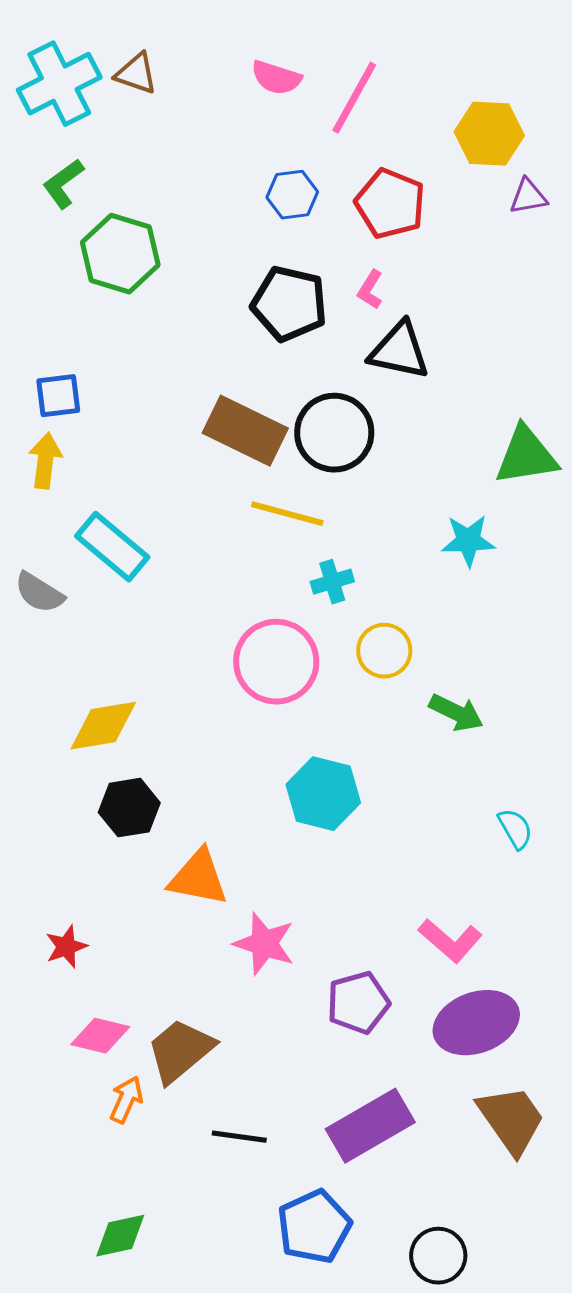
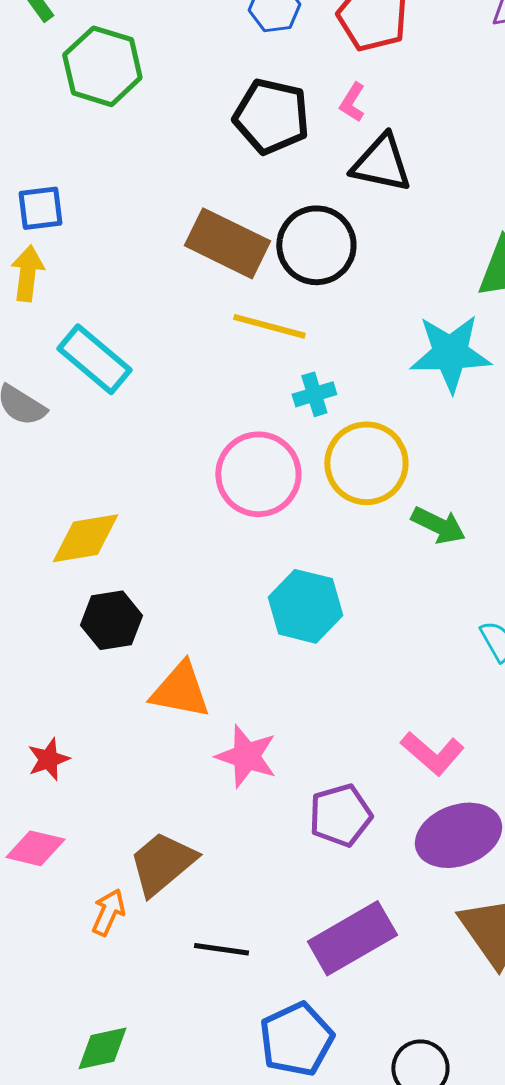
cyan star: (468, 541) -> (450, 353), size x1.5
yellow circle: (384, 651) -> (366, 463), size x1.5
pink diamond: (100, 1036) -> (35, 848), moved

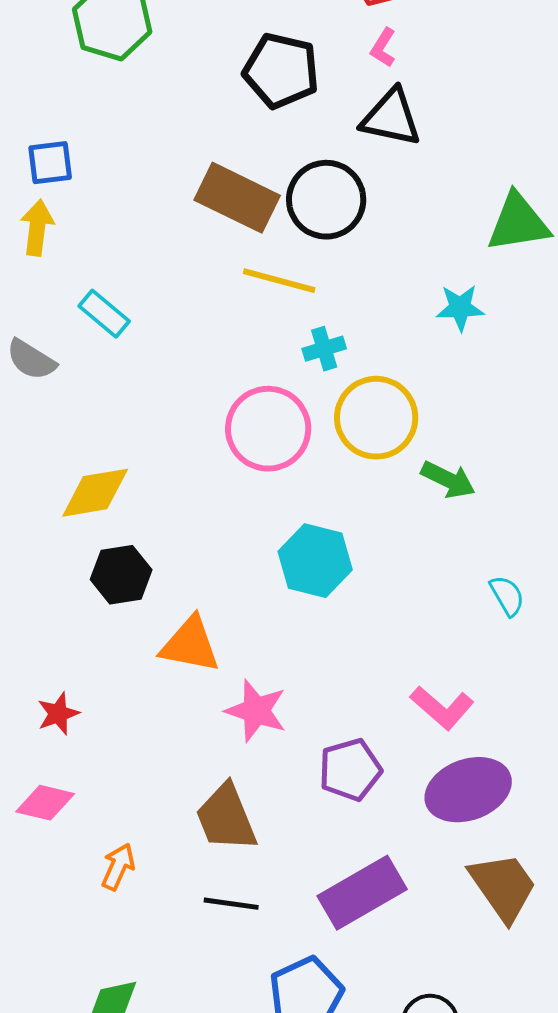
pink L-shape: (352, 102) -> (383, 48), moved
cyan star: (450, 353) -> (460, 308), size x0.6
cyan rectangle: (94, 359) -> (104, 314), size x0.7
brown trapezoid: (162, 863) -> (226, 818), moved, turned -72

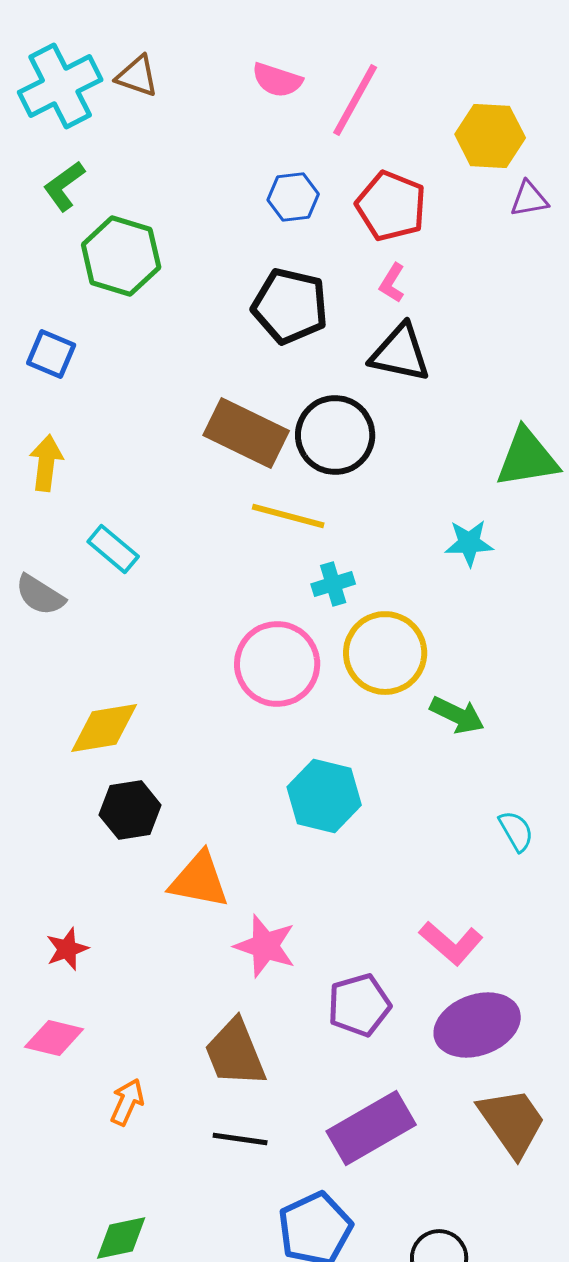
blue square: (50, 163) -> (51, 354), moved, turned 30

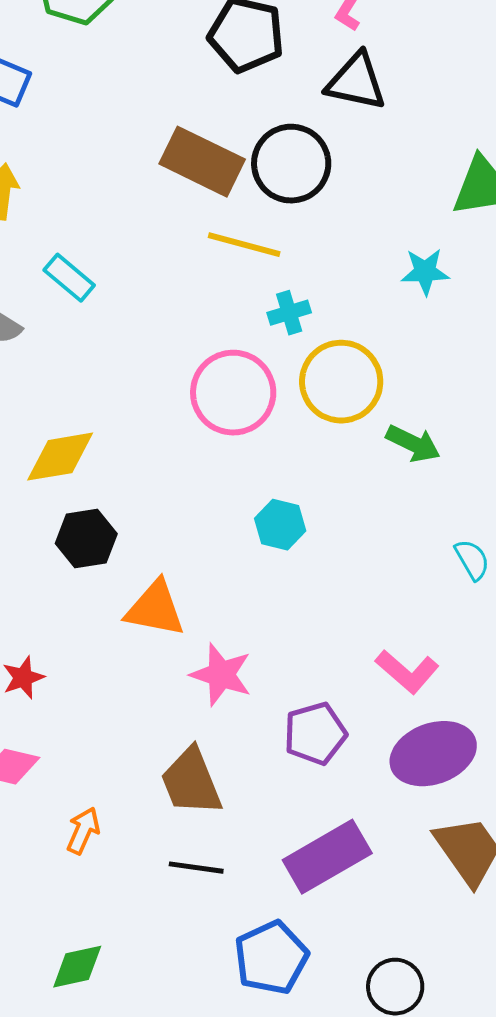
cyan hexagon: (324, 796) -> (280, 525), size x0.7

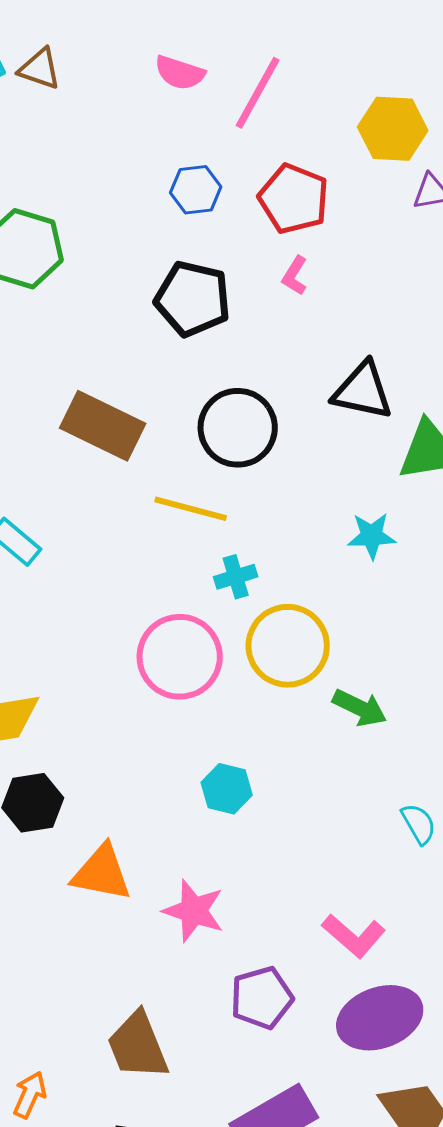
black triangle: (356, 82) -> (363, 391), moved
brown rectangle: (202, 162) -> (103, 426), moved
pink star: (221, 675) -> (194, 911), moved

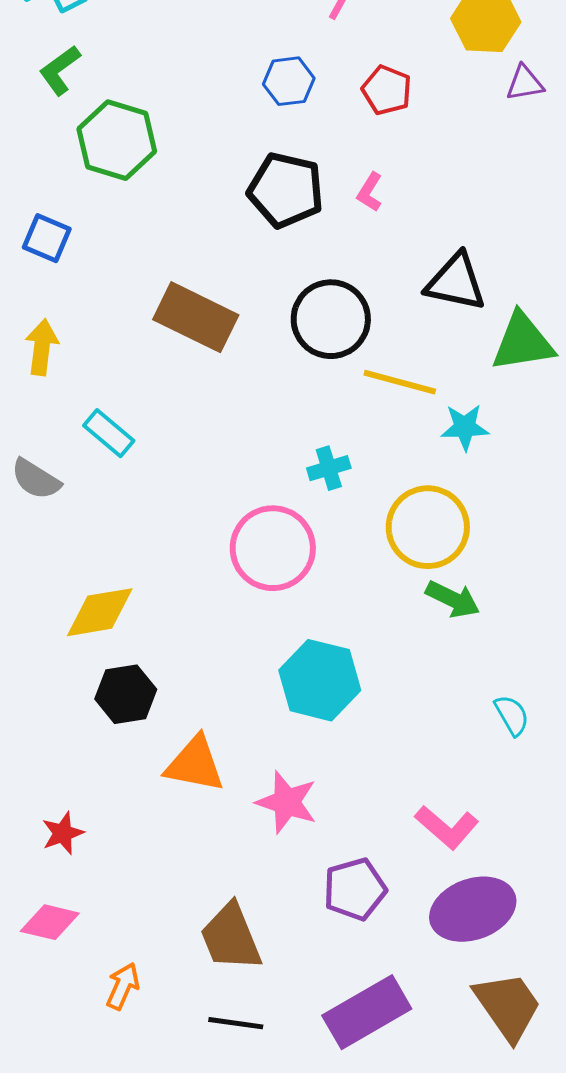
red pentagon: (294, 199) -> (387, 90), size x0.7
pink L-shape: (295, 276) -> (370, 192), moved
yellow line: (191, 509) -> (400, 382), moved
yellow circle: (288, 646) -> (428, 527), moved
cyan hexagon: (227, 789) -> (320, 680), size x1.6

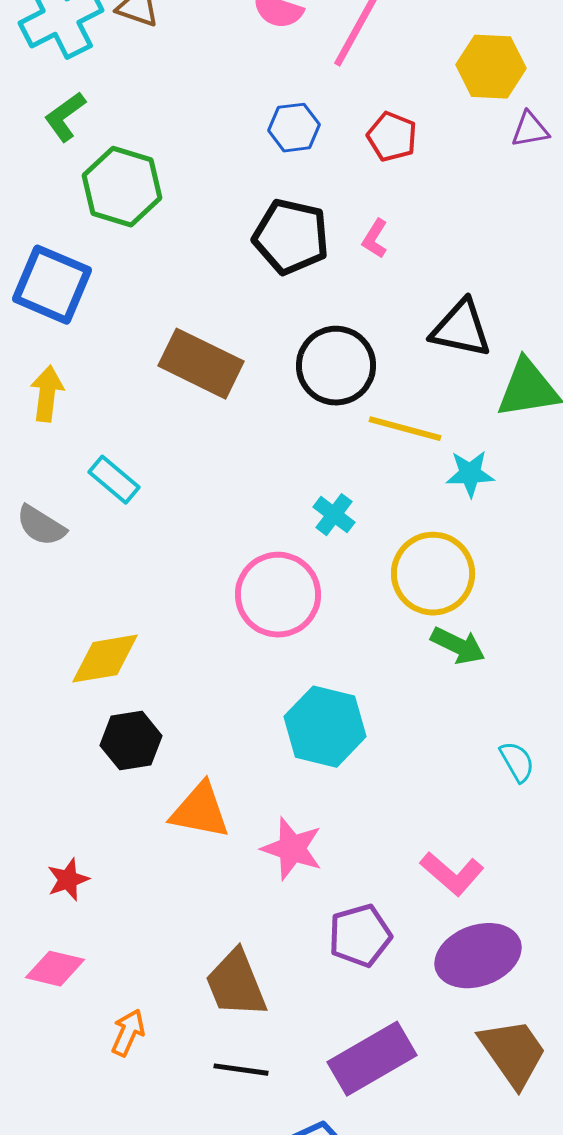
blue square: (47, 238) -> (52, 285), size x1.6
cyan cross: (329, 468) -> (334, 515), turned -36

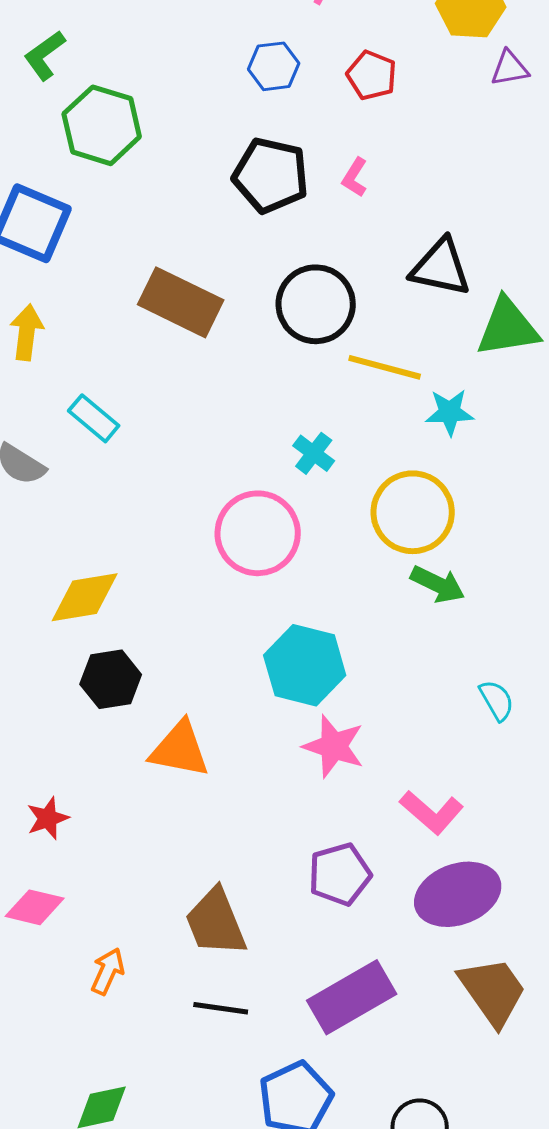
pink star: (292, 849) -> (334, 746), moved

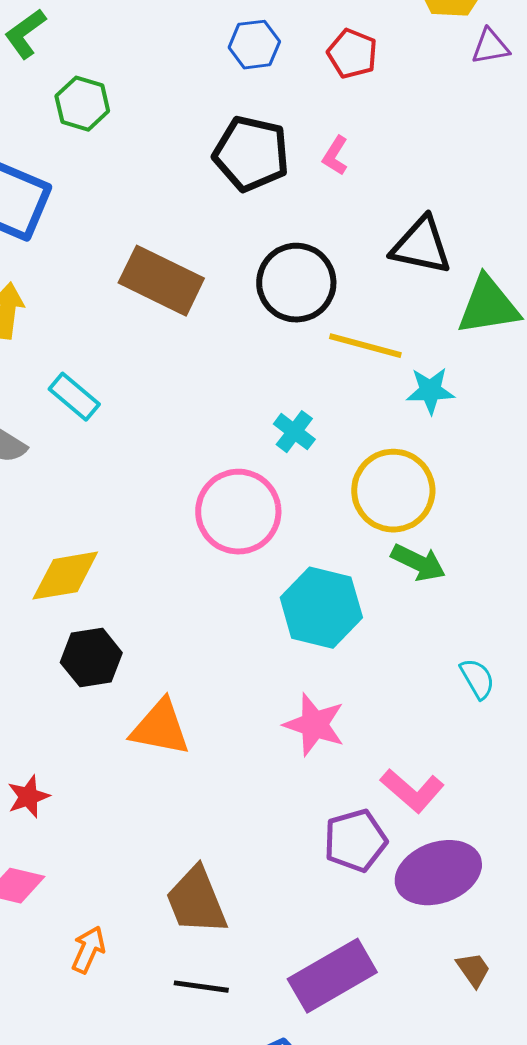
green hexagon: (102, 125) -> (82, 104), size x0.7
cyan hexagon: (305, 665) -> (321, 608), moved
purple pentagon: (340, 874) -> (355, 841), moved
brown trapezoid: (493, 991) -> (473, 970), size x0.5

